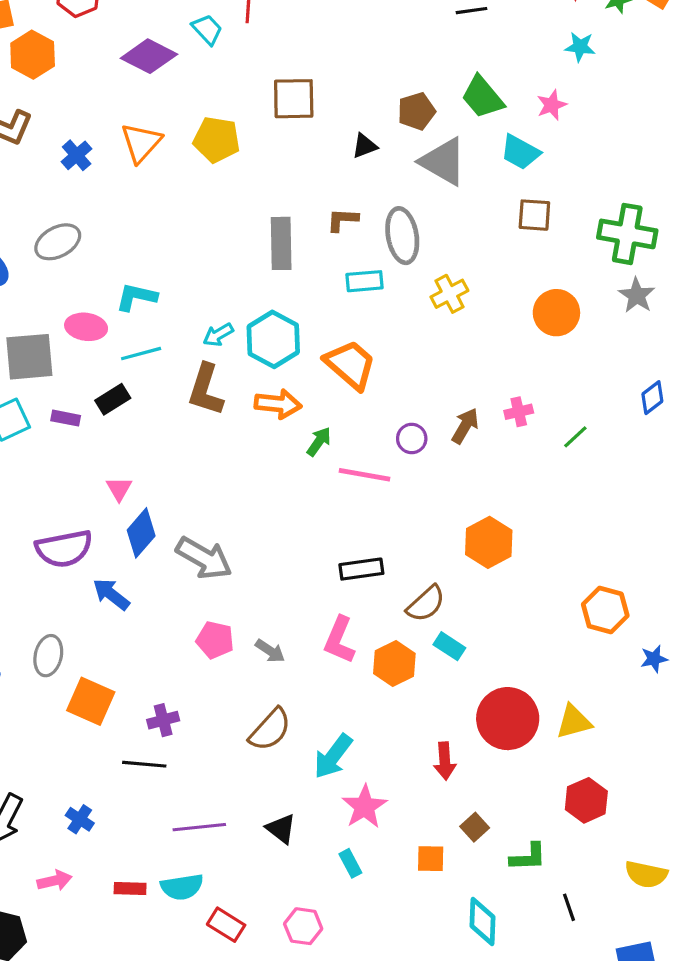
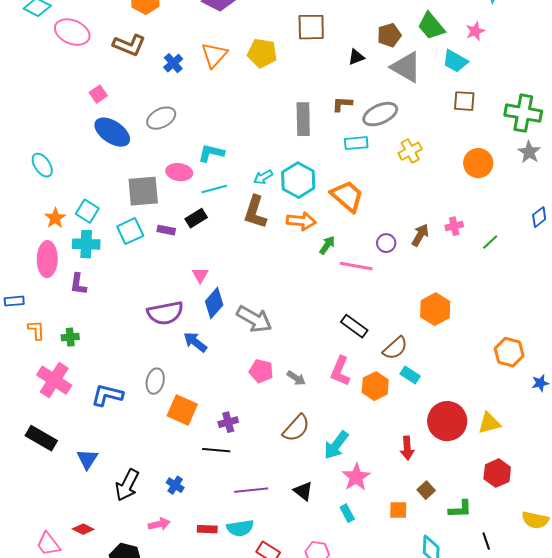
gray ellipse: (402, 236) -> (380, 114), turned 76
black rectangle: (361, 569) -> (354, 326), turned 44

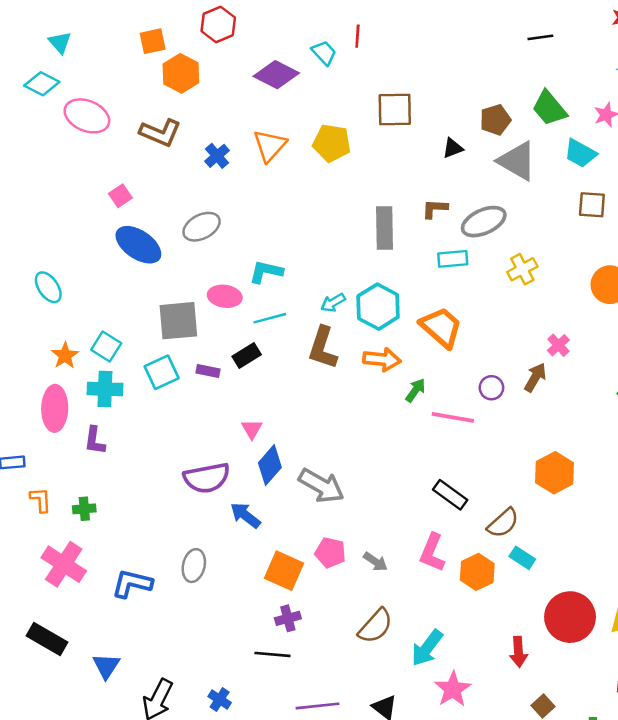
pink cross: (454, 226) -> (558, 345), moved, turned -30
orange square: (182, 410) -> (284, 571), moved

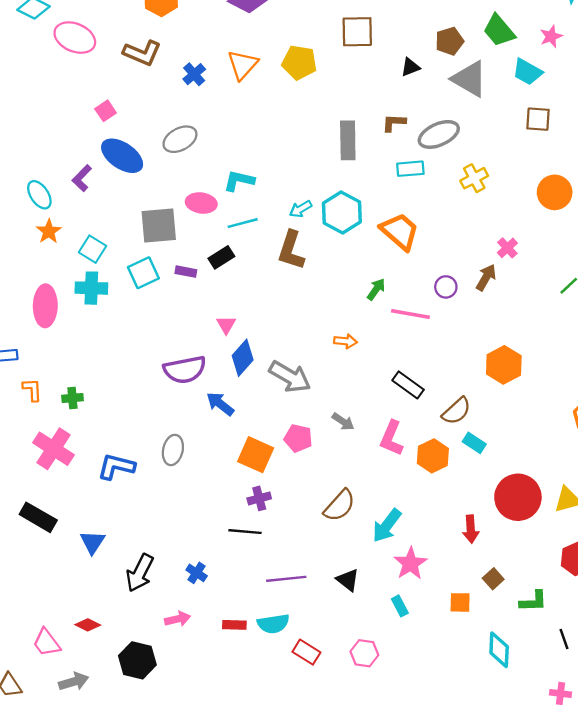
orange star: (65, 356) -> (49, 231), moved
orange arrow: (382, 359) -> (345, 341), moved, size x0.7
purple L-shape: (95, 441) -> (82, 178), moved, turned 36
gray arrow: (375, 562) -> (343, 422), moved

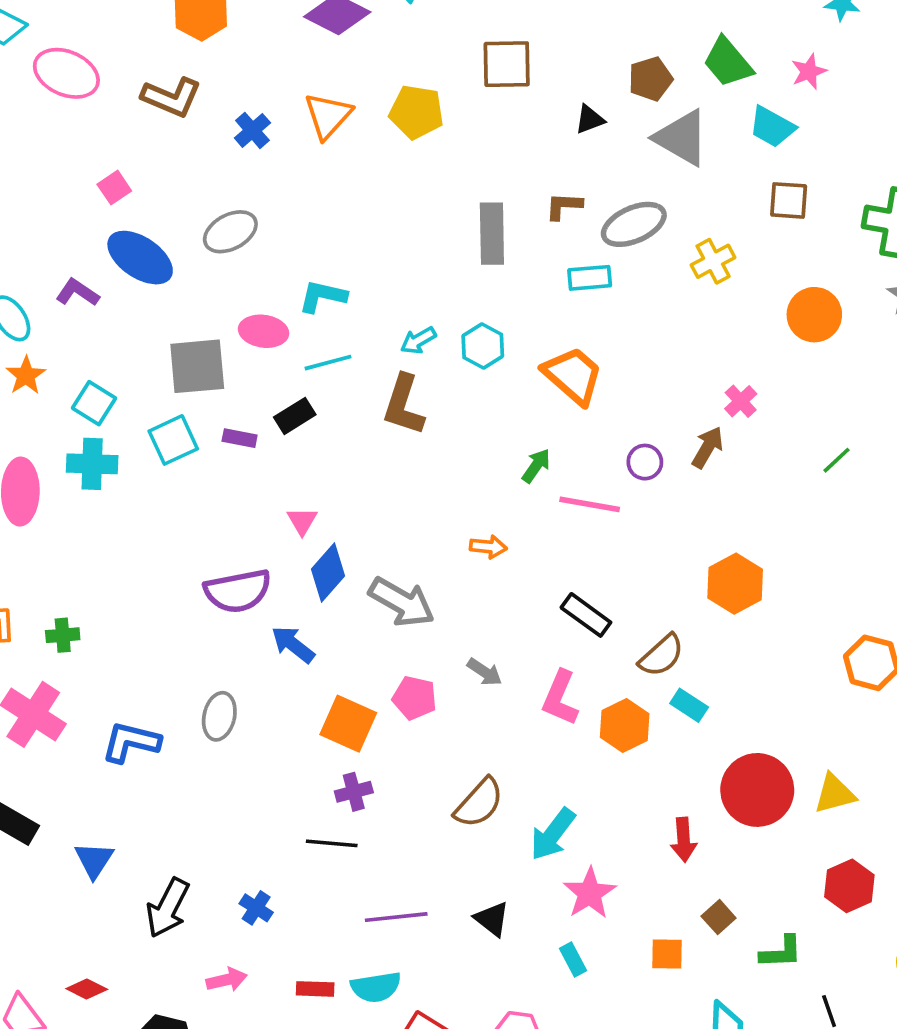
purple L-shape: (82, 178) -> (77, 293), turned 80
yellow cross: (474, 178) -> (713, 261), moved
cyan hexagon: (342, 212) -> (483, 346), size x0.7

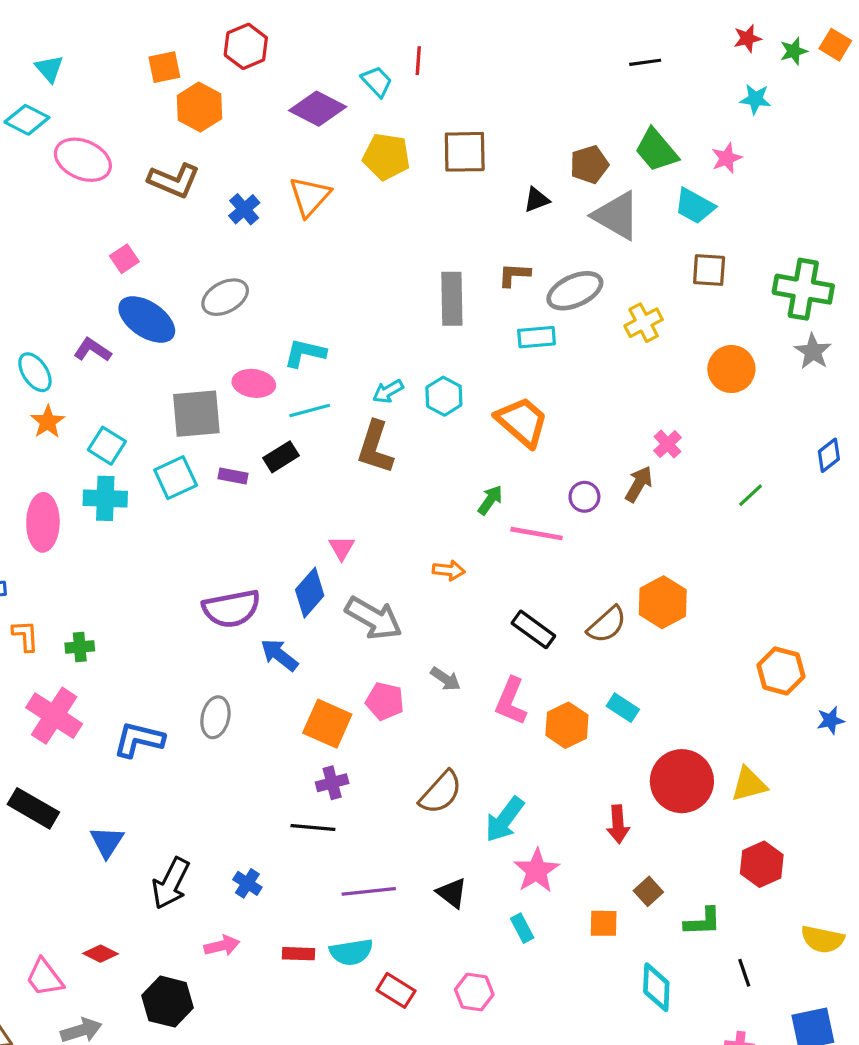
yellow pentagon: (416, 112) -> (386, 157), moved
pink triangle: (302, 521) -> (342, 548), moved
brown semicircle: (661, 655) -> (607, 625), moved

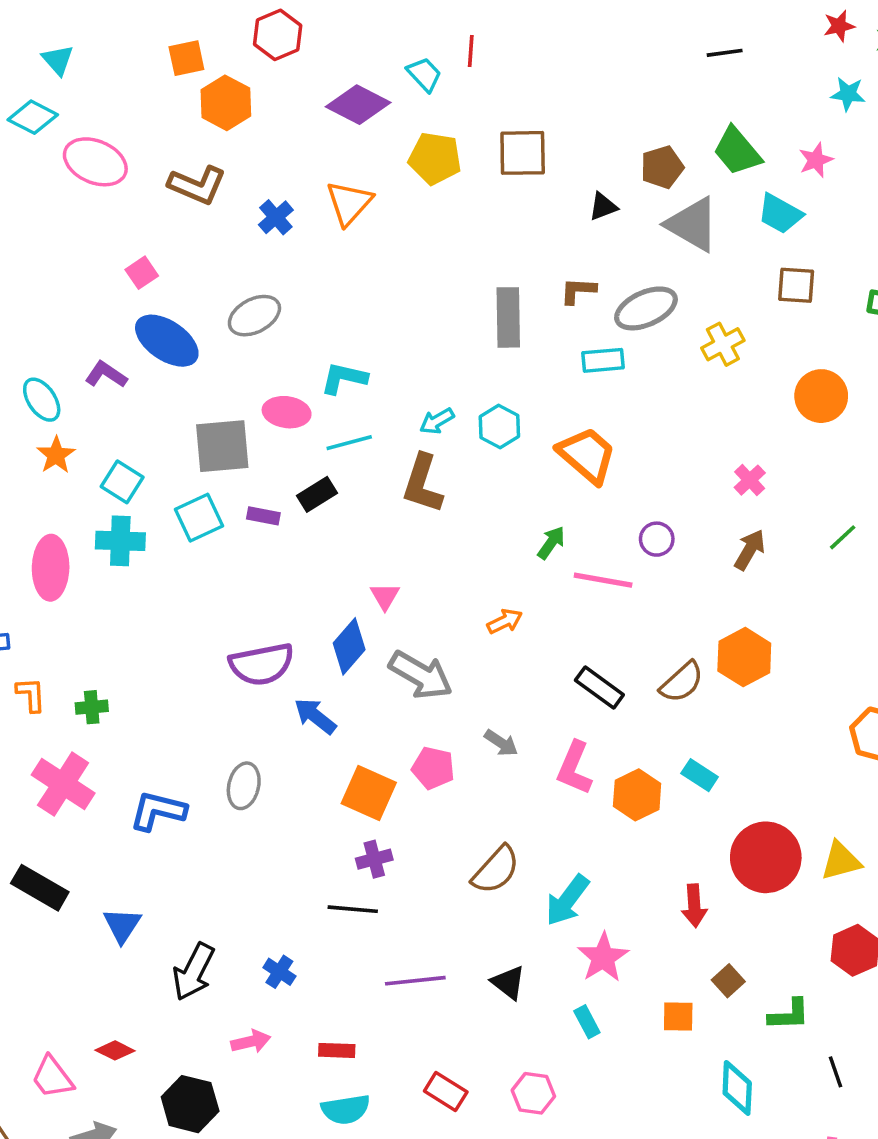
brown arrow: (639, 484) -> (750, 550), moved
orange arrow: (449, 570) -> (505, 621), turned -32
cyan semicircle: (351, 952) -> (346, 1109), moved

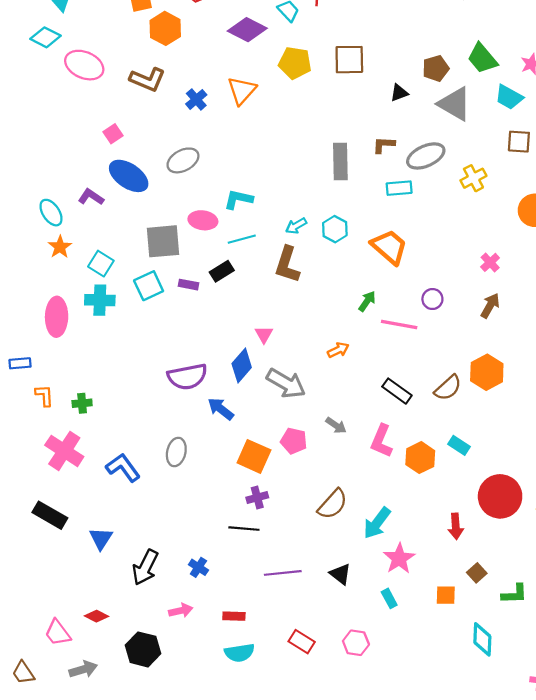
blue L-shape: (158, 811) -> (123, 468), turned 40

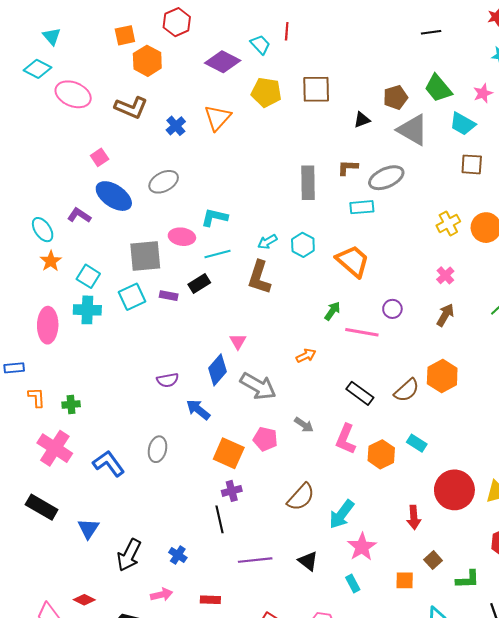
yellow cross: (473, 178) -> (448, 223), moved
purple semicircle: (187, 377) -> (168, 380), size x0.6
black line: (244, 529) -> (220, 519), turned 72

